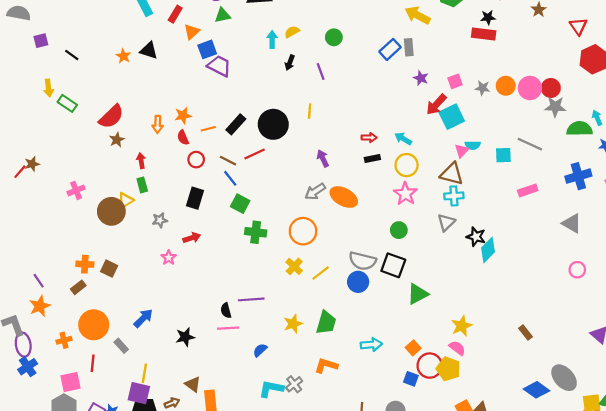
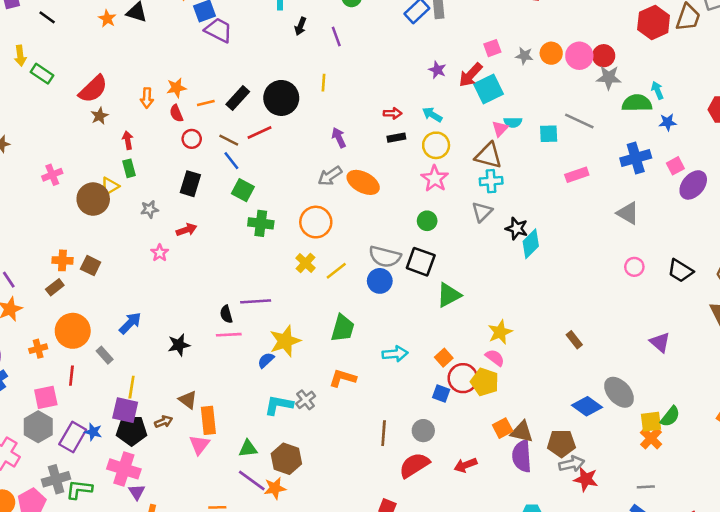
purple star: (421, 78) -> (437, 70), moved
yellow star: (293, 324) -> (285, 341), moved, size x1.4

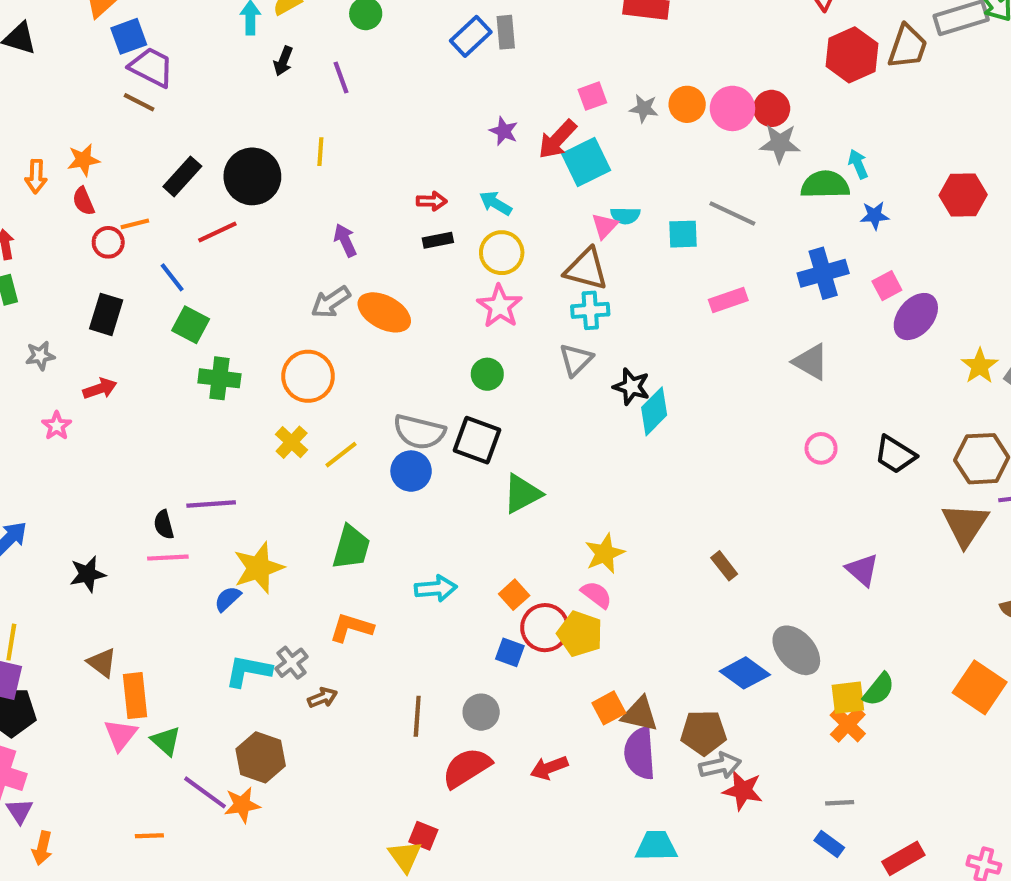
orange line: (206, 103) -> (135, 224), moved
brown line: (229, 140) -> (139, 102), moved
brown arrow: (164, 422) -> (322, 698), moved
green triangle: (248, 449) -> (166, 741), moved, turned 48

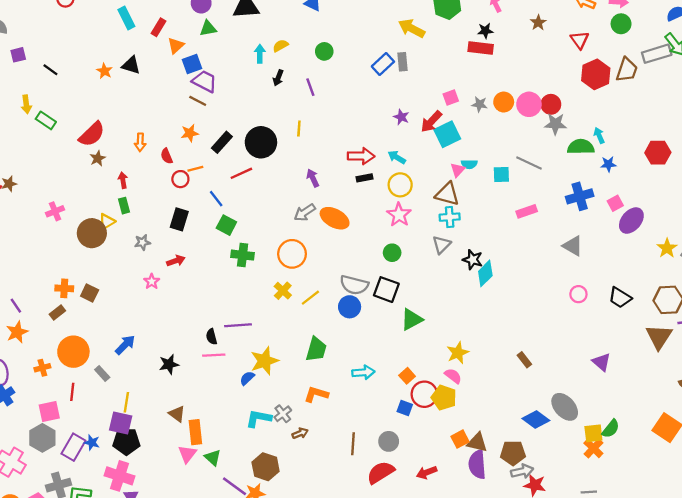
orange star: (83, 160) -> (190, 133), moved
red arrow: (432, 201) -> (361, 156), size x1.6

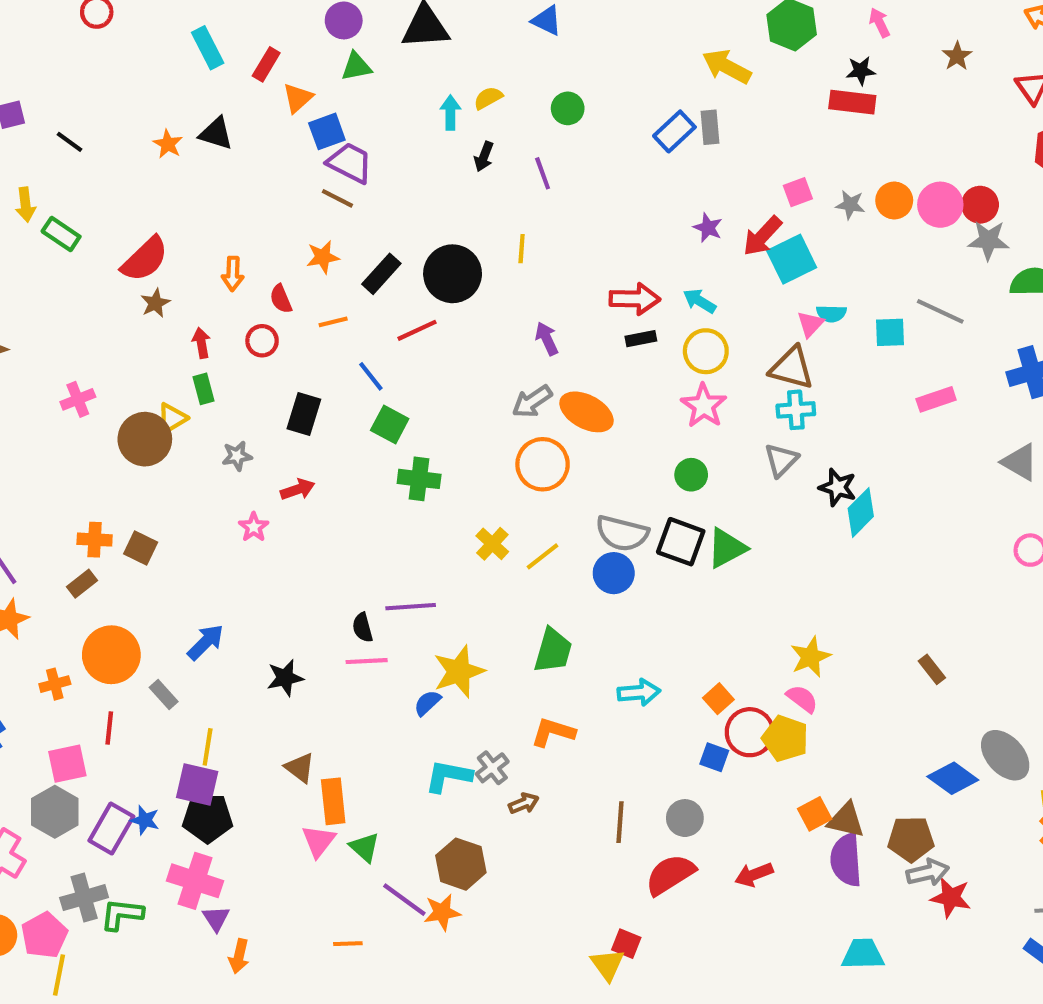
red circle: (180, 179) -> (262, 341), moved
orange circle: (292, 254) -> (543, 464), moved
green triangle: (412, 319) -> (727, 548), moved

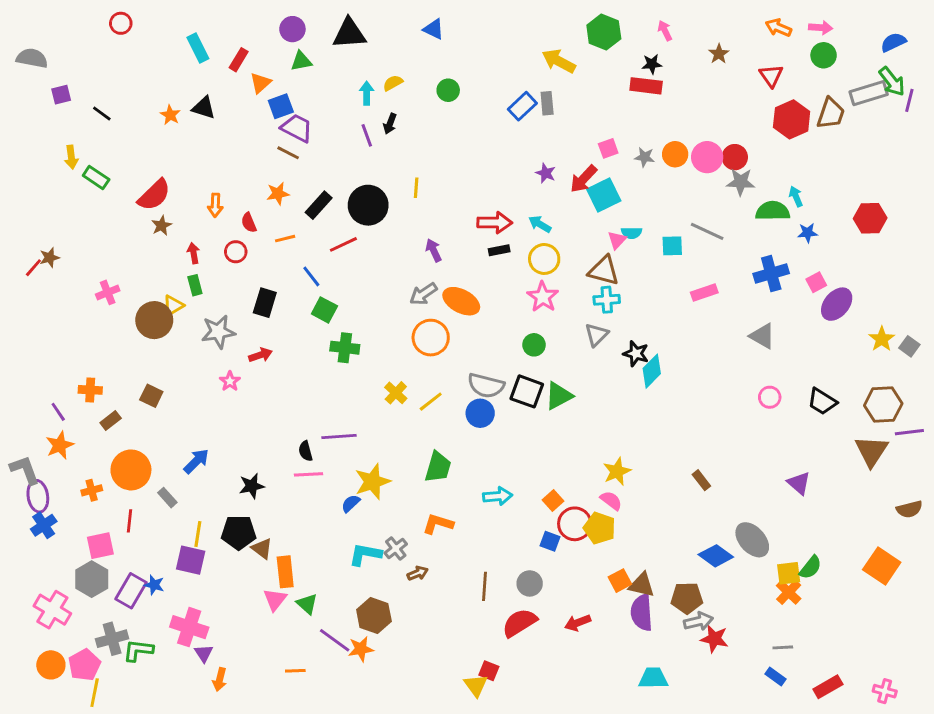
purple line: (543, 173) -> (367, 135), moved
gray star: (237, 456) -> (218, 332), size x1.6
orange cross: (95, 540) -> (90, 390), moved
black pentagon: (208, 818) -> (239, 533), moved

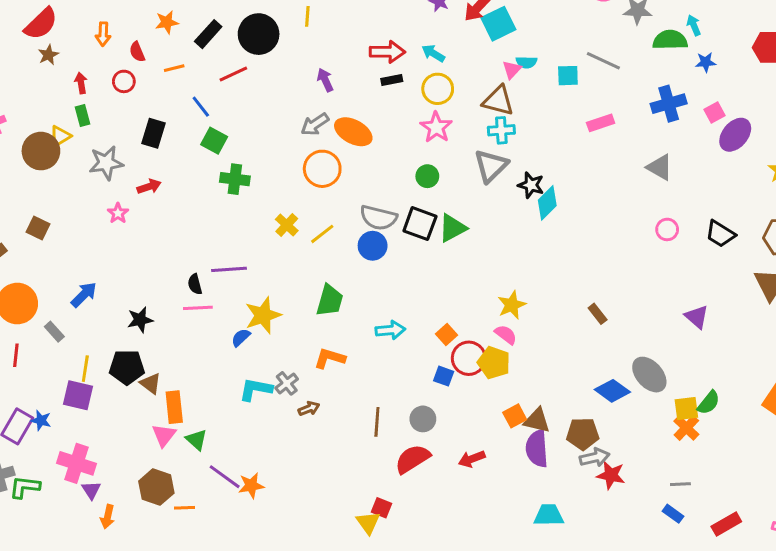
gray triangle: (597, 335) -> (491, 166), size x1.4
brown hexagon: (374, 615) -> (156, 487), moved

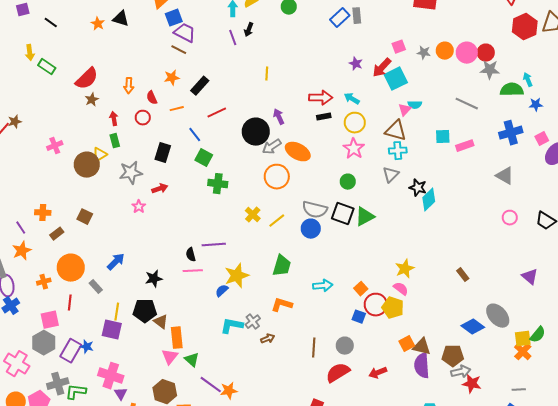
black circle: (259, 34) -> (256, 132), moved
cyan square: (568, 76) -> (443, 137), moved
gray triangle: (491, 166) -> (391, 175), size x0.7

